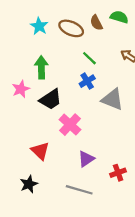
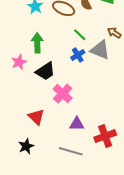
gray triangle: (112, 99) -> (100, 50), moved
purple triangle: (86, 159) -> (77, 124), turned 35
red cross: (118, 173) -> (105, 136), size x1.5

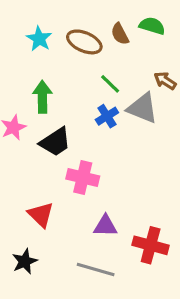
pink cross: (63, 94) -> (83, 177), turned -30
red cross: (105, 136) -> (151, 245), turned 35

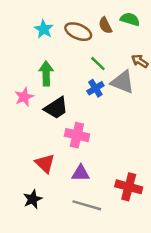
purple triangle: (105, 226) -> (81, 173), moved

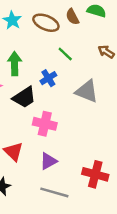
gray triangle: (123, 82) -> (87, 91), moved
blue cross: (95, 88) -> (48, 78), moved
purple triangle: (81, 173) -> (48, 161), turned -30

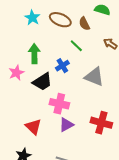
brown semicircle: (72, 17) -> (84, 24), moved
purple triangle: (48, 161) -> (66, 125), moved
red cross: (95, 174) -> (101, 123), moved

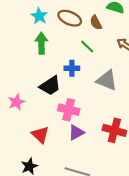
green arrow: (34, 54) -> (41, 43), moved
blue cross: (62, 66) -> (72, 68), turned 32
pink star: (16, 73) -> (16, 102), moved

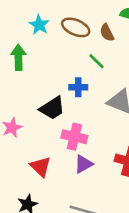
green arrow: (41, 43) -> (18, 57), moved

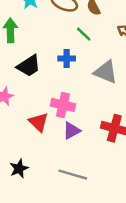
black trapezoid: (52, 108) -> (29, 66), moved
red triangle: (41, 167) -> (39, 122), moved

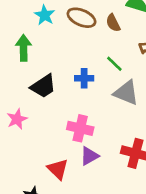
green line: (84, 34) -> (114, 64), moved
red triangle: (39, 122) -> (58, 169), moved

